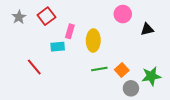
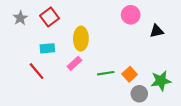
pink rectangle: (70, 31) -> (74, 63), moved, turned 32
yellow ellipse: (93, 41) -> (81, 39), moved
cyan rectangle: (58, 47) -> (47, 48), moved

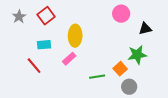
green line: (106, 73) -> (97, 77), moved
green star: (161, 81) -> (137, 55), moved

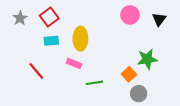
black triangle: (145, 29) -> (159, 19), moved, turned -40
cyan rectangle: (44, 45) -> (51, 41), moved
pink rectangle: (69, 59) -> (74, 63), turned 64
green line: (97, 77) -> (94, 83), moved

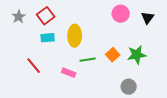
pink rectangle: (74, 63) -> (69, 73), moved
orange square: (129, 74) -> (113, 55), moved
green line: (94, 83) -> (88, 60), moved

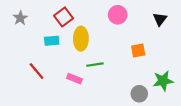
pink circle: (121, 14) -> (118, 15), moved
red square: (46, 16) -> (64, 17), moved
orange square: (113, 55) -> (138, 50), moved, turned 32
green star: (137, 55) -> (163, 81), moved

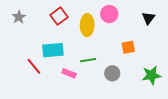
yellow ellipse: (81, 39) -> (87, 25), moved
cyan rectangle: (52, 41) -> (53, 50), moved, size x1.5
gray circle: (139, 94) -> (112, 73), moved

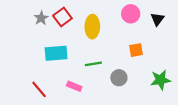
pink circle: (109, 14) -> (131, 14), moved
gray star: (19, 17) -> (41, 18), moved
red line: (34, 66) -> (39, 89), moved
pink rectangle: (69, 73) -> (74, 86), moved

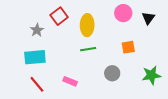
gray star: (41, 18) -> (37, 30), moved
cyan rectangle: (56, 53) -> (35, 57), moved
green line: (93, 64) -> (88, 49), moved

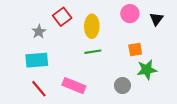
gray circle: (112, 73) -> (122, 86), moved
green star: (151, 75) -> (147, 70), moved
pink rectangle: (70, 81) -> (74, 86), size x1.5

